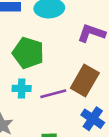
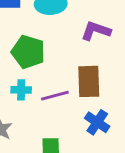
brown rectangle: (85, 81) -> (89, 81), turned -32

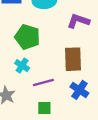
cyan cross: (21, 90) -> (22, 66), turned 32
purple line: (55, 96) -> (43, 83), moved

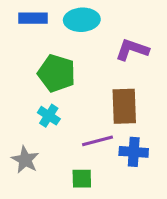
purple line: (43, 83) -> (98, 141), moved
blue cross: (79, 90) -> (134, 152), turned -30

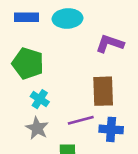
green pentagon: (57, 73) -> (28, 63), moved
gray star: (25, 160) -> (37, 128), moved

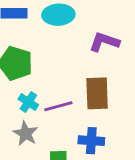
purple line: (81, 120) -> (58, 106), moved
blue cross: (111, 129) -> (91, 141), moved

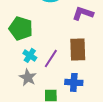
purple line: (58, 106) -> (51, 58), turned -42

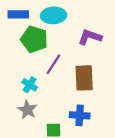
green pentagon: (21, 28) -> (34, 39), moved
purple line: (51, 58) -> (53, 64), moved

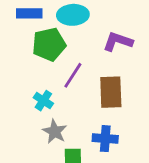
green pentagon: (34, 39) -> (49, 44), turned -30
gray star: (27, 110) -> (55, 131), moved

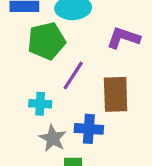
cyan cross: (43, 101) -> (40, 104), turned -30
blue cross: (105, 139) -> (89, 129), moved

